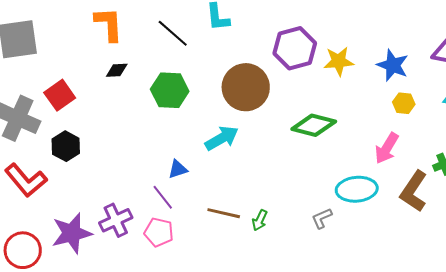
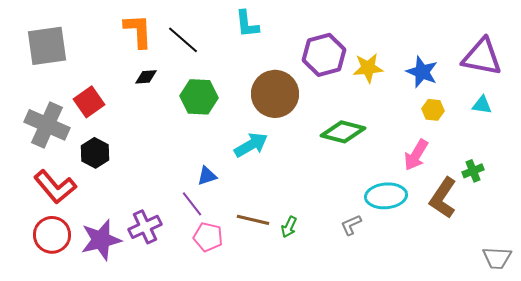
black line: (173, 33) -> (183, 40), moved
pink pentagon: (159, 232) -> (208, 237), moved
red circle: (23, 250) -> (52, 235), moved

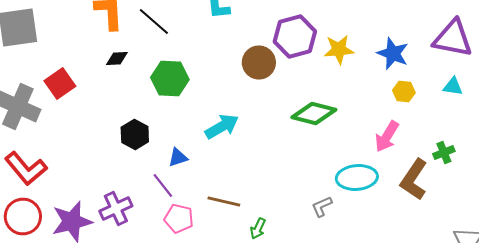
brown circle: (275, 94) -> (259, 62), moved, size x0.7
black hexagon: (95, 153) -> (135, 134), moved
green arrow: (289, 227) -> (258, 228), moved

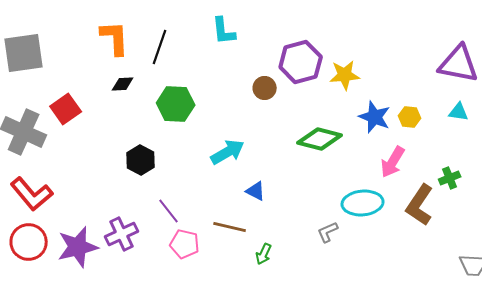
black line: (154, 22) -> (160, 47), turned 68
blue star: (393, 54) -> (375, 117), moved
brown circle: (259, 62) -> (265, 88), size x0.7
blue triangle: (178, 158) -> (256, 191), moved, turned 45

